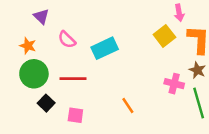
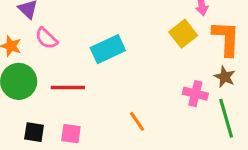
pink semicircle: (67, 40) -> (46, 38), moved
black square: (46, 103) -> (34, 132), moved, turned -35

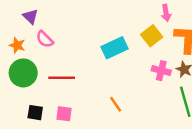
cyan rectangle: (108, 49) -> (114, 48), moved
pink cross: (195, 94) -> (161, 71), moved

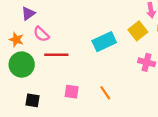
purple triangle: (30, 17) -> (28, 13), turned 40
red line: (62, 78) -> (56, 55), moved
pink square: (64, 114) -> (72, 92), moved

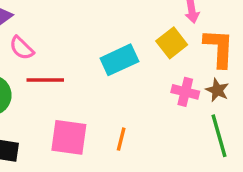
pink square: (72, 92) -> (69, 137), size x1.6
orange line: (105, 93) -> (121, 139), turned 48

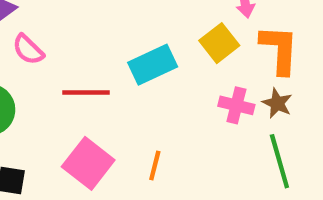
red line: (45, 80) -> (86, 92), moved
pink square: (69, 137) -> (88, 163), turned 30

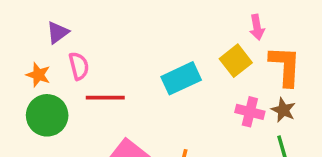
pink semicircle: (28, 50) -> (79, 66), turned -148
red line: (86, 92) -> (105, 98), moved

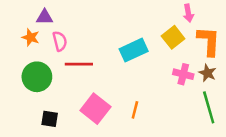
purple triangle: (58, 32) -> (45, 17), turned 36
orange star: (38, 75) -> (31, 37), moved

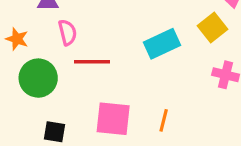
orange star: (31, 37) -> (17, 39), moved
pink square: (95, 109) -> (113, 119), turned -32

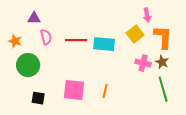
cyan rectangle: (162, 44) -> (104, 44), turned 30
red line: (92, 62) -> (76, 40), moved

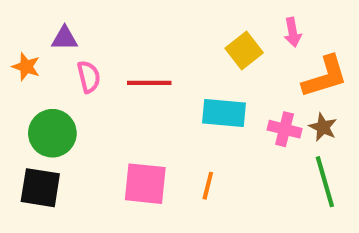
yellow square: (135, 34) -> (244, 50), moved
orange L-shape: (163, 37) -> (325, 77), turned 70
orange star: (15, 41) -> (26, 67), moved
cyan rectangle: (104, 44) -> (224, 113), moved
black square: (38, 98) -> (40, 188), moved, size x1.5

